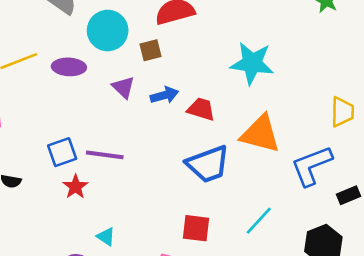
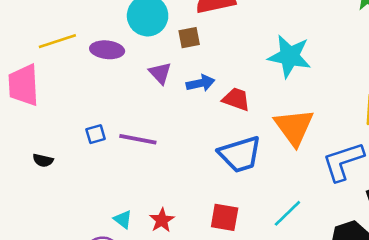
orange triangle: (260, 134) -> (294, 127), turned 36
blue square: (62, 152) -> (96, 134), size x0.7
red star: (75, 187) -> (162, 220), moved
cyan triangle: (106, 237) -> (123, 219), moved

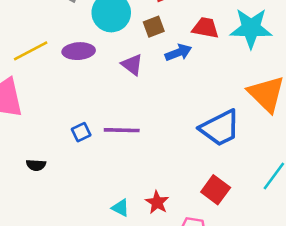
blue arrow: (200, 83) -> (178, 53), moved
red trapezoid: (236, 99) -> (205, 28), moved
red square: (225, 217) -> (216, 190), turned 36

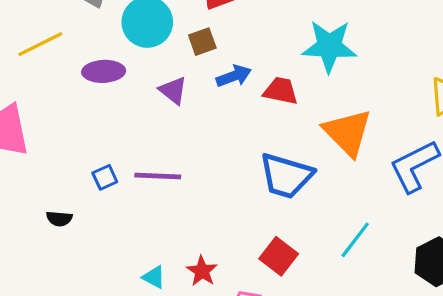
red trapezoid: (205, 28) -> (281, 91), moved
yellow line: (31, 51) -> (40, 44), moved
blue trapezoid: (220, 128) -> (286, 176), turned 42
black semicircle: (36, 165) -> (59, 219), moved

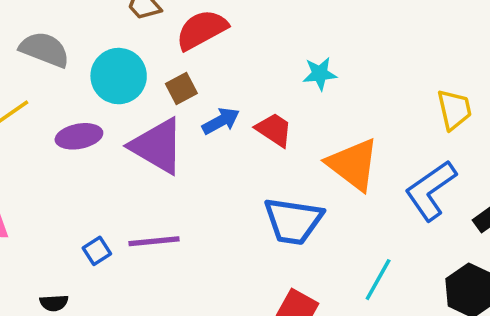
cyan star: (329, 46) -> (320, 74), size x0.6
purple triangle: (173, 90) -> (157, 146), size x1.8
red trapezoid: (281, 91) -> (274, 130), turned 30

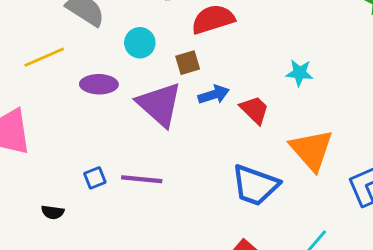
cyan circle: (119, 76) -> (140, 43), size x0.7

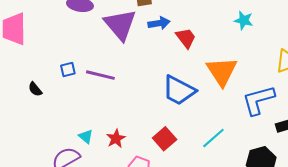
cyan star: (300, 73) -> (244, 20), moved
black semicircle: (53, 212) -> (35, 89), turned 35

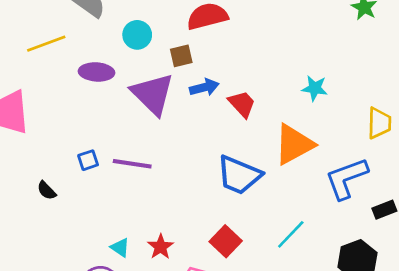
cyan star: (244, 20) -> (315, 88), moved
orange triangle: (222, 71) -> (294, 144), turned 40

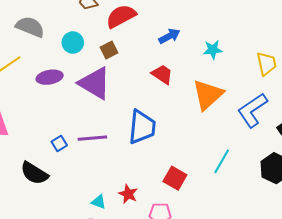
blue arrow: (204, 87) -> (169, 36), moved
blue trapezoid: (239, 175) -> (142, 127), moved, turned -93
black semicircle: (47, 190) -> (34, 173), size x1.8

